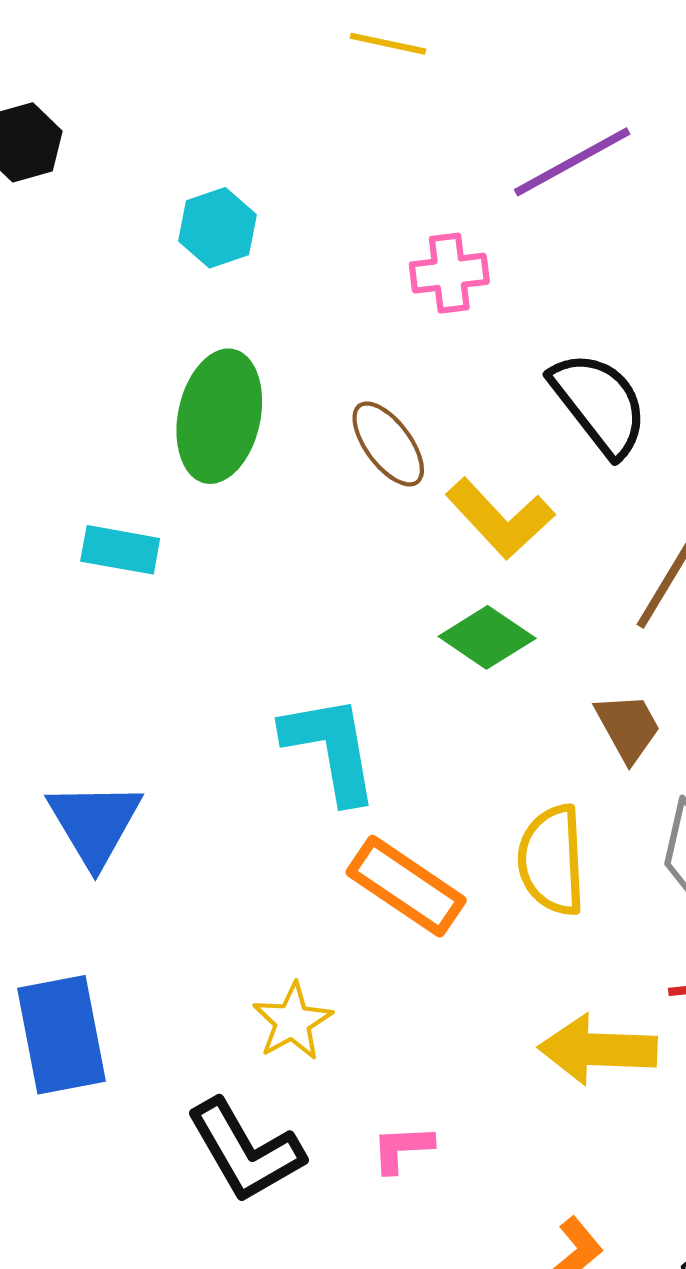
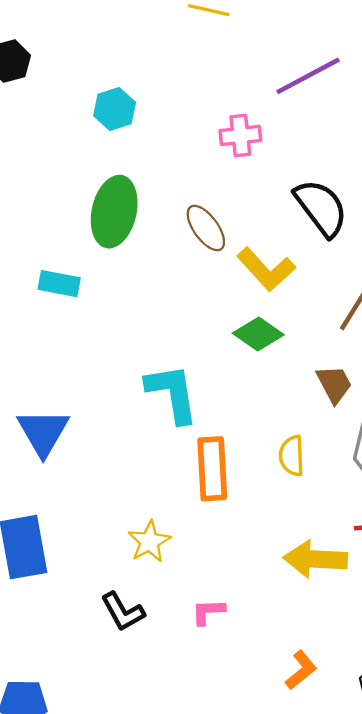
yellow semicircle: (552, 860) -> (292, 456), size x0.7
orange rectangle: (406, 886) -> (212, 469), turned 52
black L-shape: (245, 1151) -> (123, 612), size x0.7

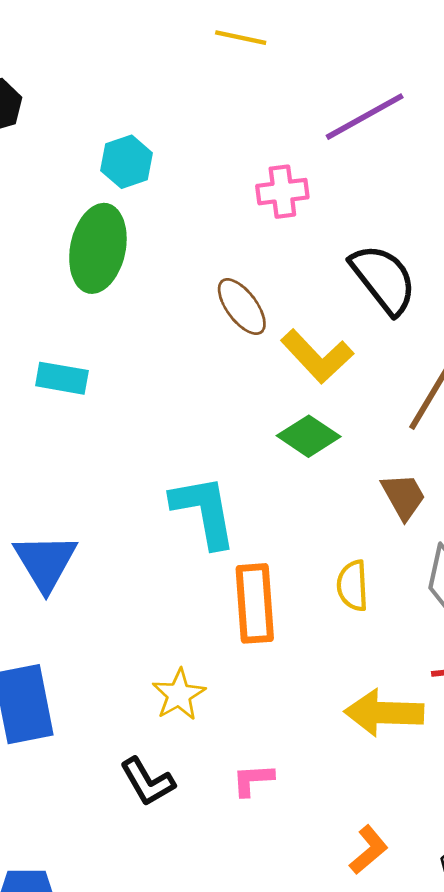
green ellipse: (114, 212) -> (98, 248), moved

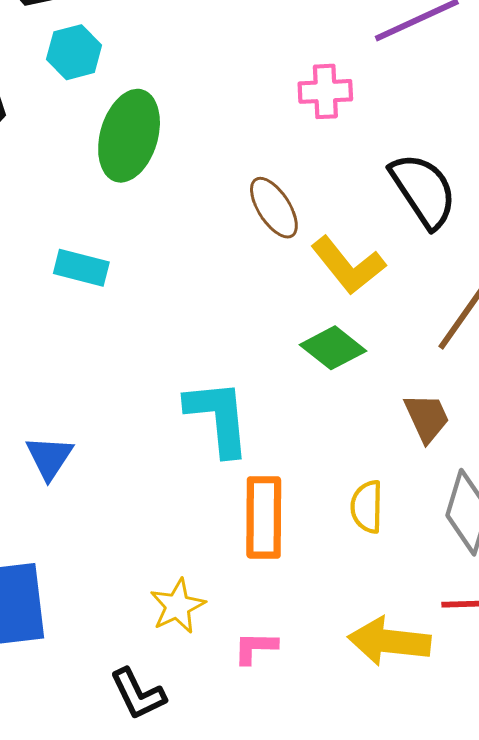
cyan hexagon: (127, 162) -> (74, 52), moved
blue triangle: (45, 562) -> (49, 457), size x0.7
pink L-shape: (253, 780) -> (255, 648), moved

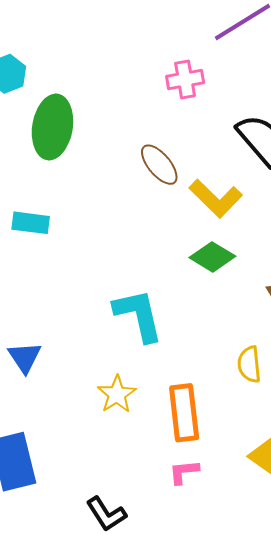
orange rectangle: (264, 517) -> (184, 413), moved
yellow star: (177, 606) -> (117, 394), moved

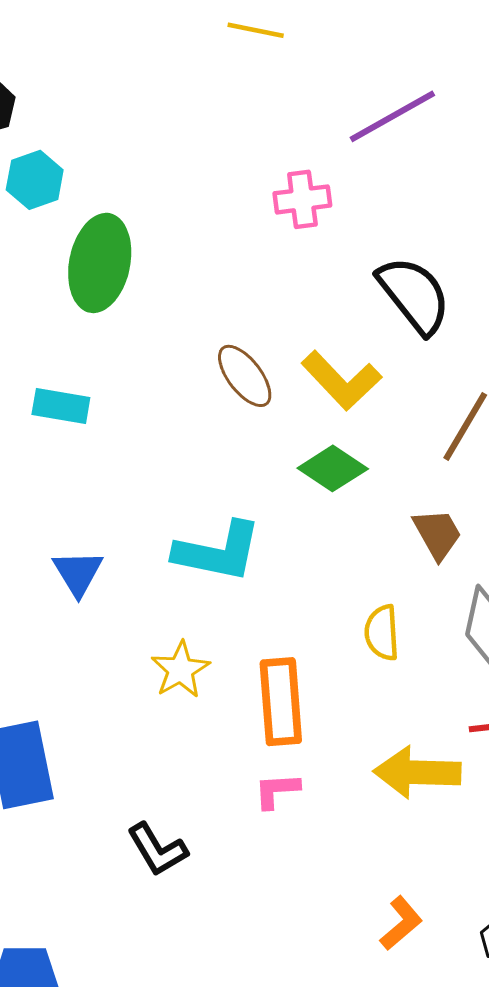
brown ellipse: (159, 165) -> (245, 376), moved
cyan L-shape: (138, 315) -> (218, 552), turned 112
blue triangle: (25, 357) -> (78, 573), moved

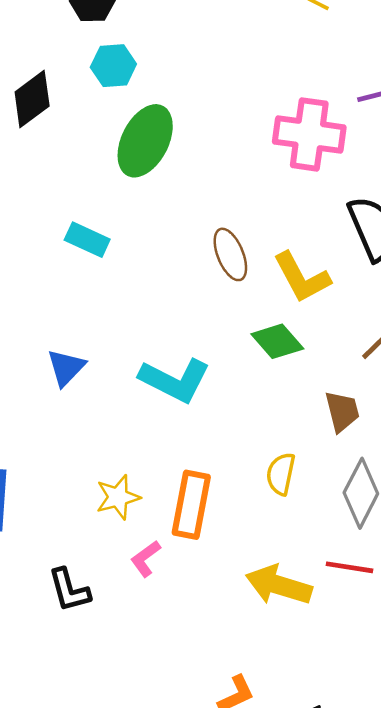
pink cross: (302, 199) -> (309, 134), size x1.6
yellow star: (180, 670) -> (118, 497), moved
pink L-shape: (277, 791) -> (146, 559), moved, turned -48

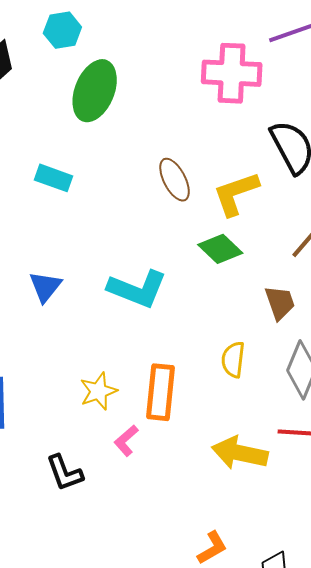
yellow L-shape: (302, 277) -> (236, 194), turned 104

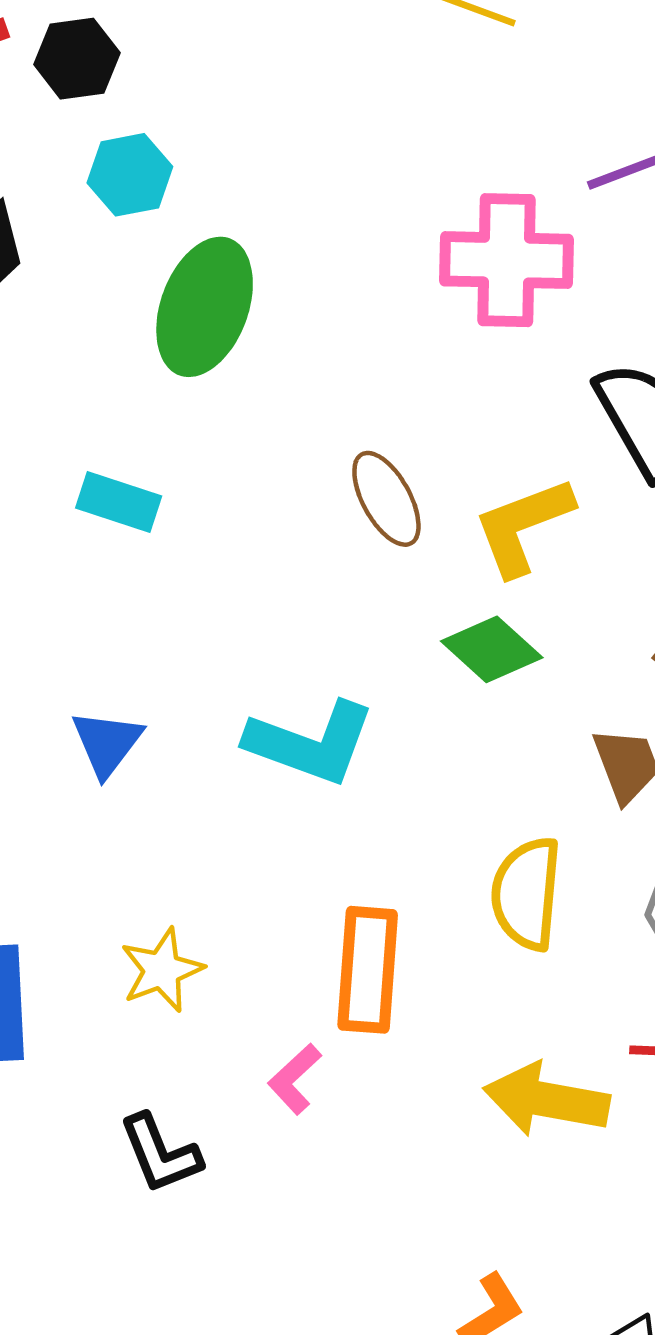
yellow semicircle: (233, 360) -> (526, 893), size x1.4
yellow star: (98, 391) -> (162, 970), moved

